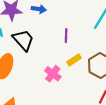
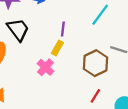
yellow rectangle: (74, 60) -> (57, 48), moved, turned -32

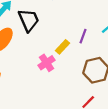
purple line: (63, 29) -> (83, 36), moved

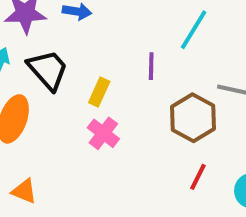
yellow rectangle: (62, 47) -> (99, 92), moved

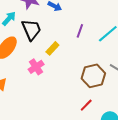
purple line: (151, 66) -> (80, 31), moved
pink cross: (103, 133) -> (36, 67), moved

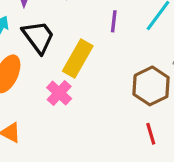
yellow rectangle: (52, 48) -> (78, 58), size x1.6
red line: (86, 105) -> (151, 134), turned -48

